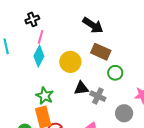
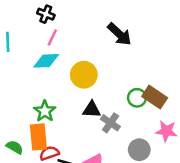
black cross: (32, 19) -> (46, 14), turned 32
brown rectangle: (101, 52) -> (155, 97), moved
cyan diamond: (39, 56) -> (46, 61), turned 50

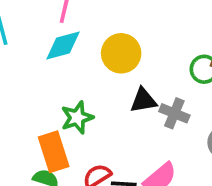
green star: (45, 111) -> (77, 118), turned 30
orange rectangle: (38, 137) -> (54, 152), moved

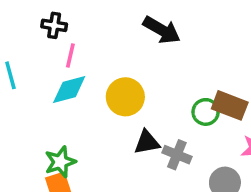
green star: (77, 118) -> (60, 162), moved

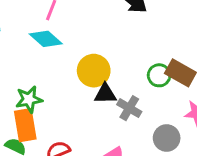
cyan diamond: (69, 89) -> (46, 39), turned 48
yellow circle: (125, 97) -> (94, 71), moved

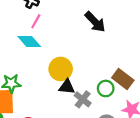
green circle: (159, 75) -> (106, 88), moved

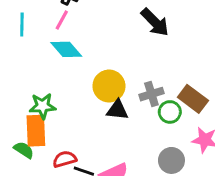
pink line: (36, 21) -> (62, 20), moved
gray cross: (83, 99) -> (151, 94), moved, turned 35

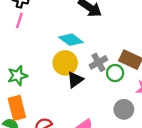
cyan diamond: (66, 49) -> (71, 40), moved
green star: (43, 106) -> (18, 76), moved
black triangle: (117, 110) -> (75, 80), turned -30

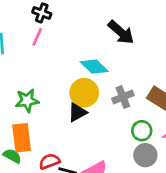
green circle: (115, 73) -> (142, 131), moved
black triangle: (75, 80) -> (77, 112), moved

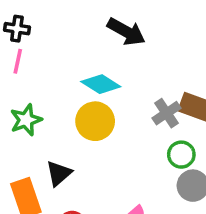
gray cross: (123, 97) -> (166, 113), moved
green star: (27, 101) -> (26, 120), moved
black triangle: (77, 112) -> (59, 173), moved

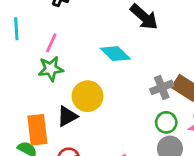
pink line: (18, 61) -> (51, 43), moved
yellow circle: (95, 121) -> (88, 96), moved

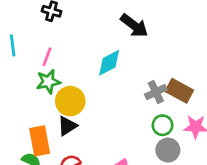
cyan diamond: (115, 54) -> (109, 63), turned -68
yellow circle: (88, 96) -> (70, 101), moved

